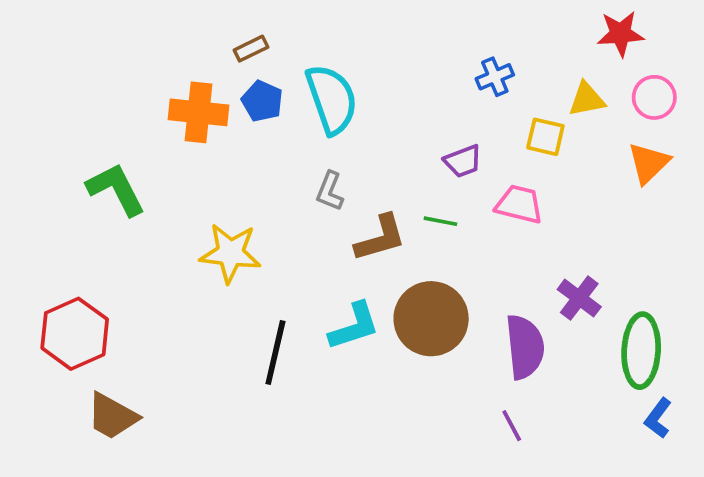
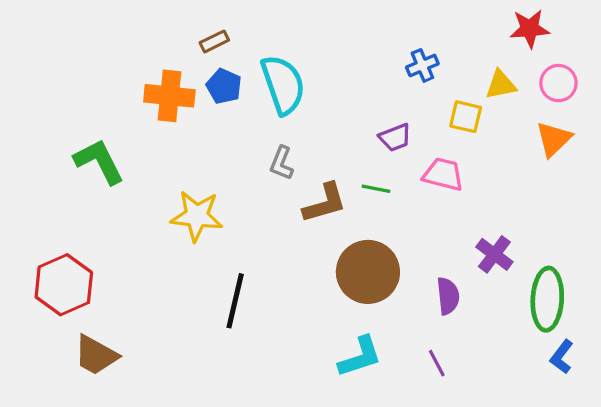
cyan L-shape: (354, 326) -> (360, 357), moved
purple semicircle: (525, 347) -> (448, 296), size x0.7

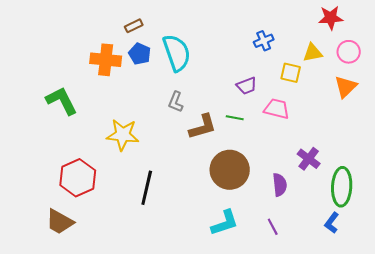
red hexagon: (64, 285) -> (78, 178), moved
blue L-shape: (562, 357) -> (332, 223), moved

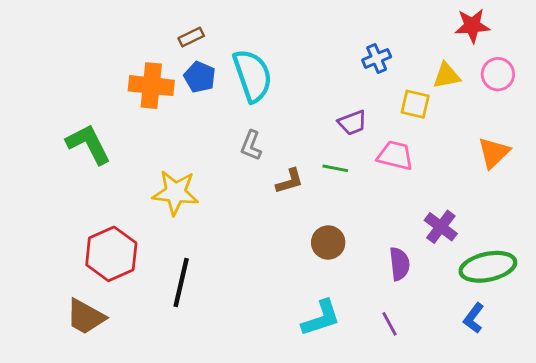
orange triangle: (346, 87) -> (494, 153), moved
brown L-shape: (203, 127) -> (290, 181), size x0.7
brown circle: (230, 170) -> (328, 243), size x0.6
green ellipse: (342, 187) -> (488, 267), turned 75
black line: (147, 188) -> (181, 282), moved

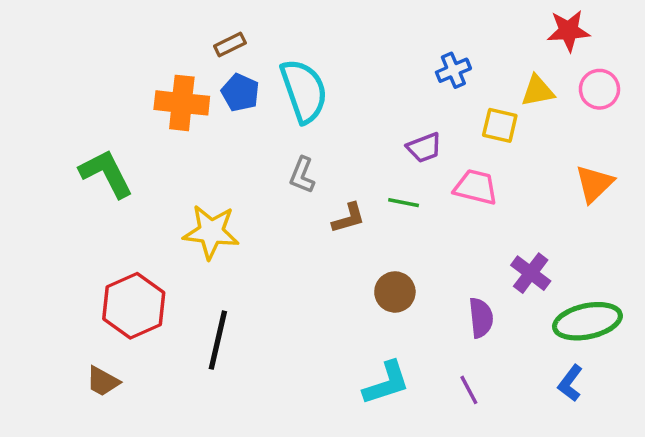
brown trapezoid: (86, 317) -> (103, 381), size x0.7

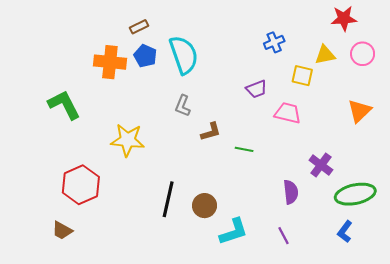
green line: (404, 203) -> (244, 149), moved
brown circle: (395, 292) -> (205, 206), moved
black line: (218, 340) -> (168, 199), moved

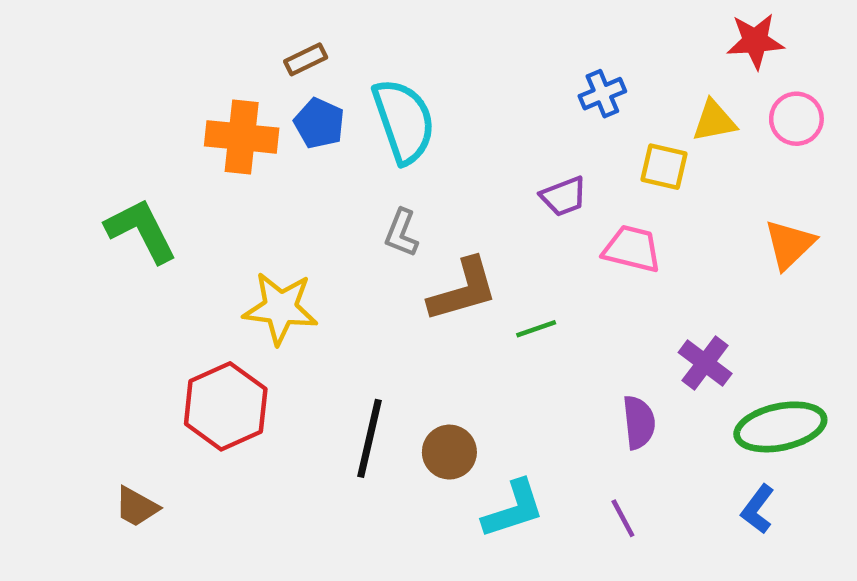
brown L-shape: (211, 132) -> (463, 290), size x1.6
green line: (244, 149) -> (536, 329), turned -30
red hexagon: (81, 185) -> (226, 406), moved

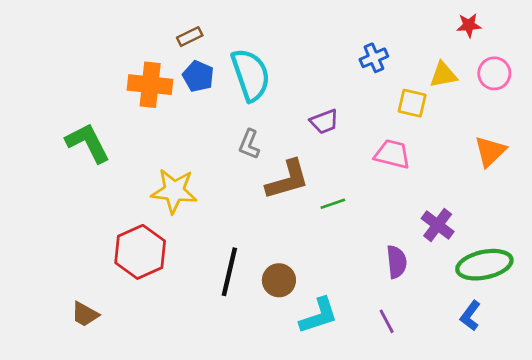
red star: (755, 41) -> (469, 25), size x0.7
purple trapezoid: (564, 196) -> (324, 122), moved

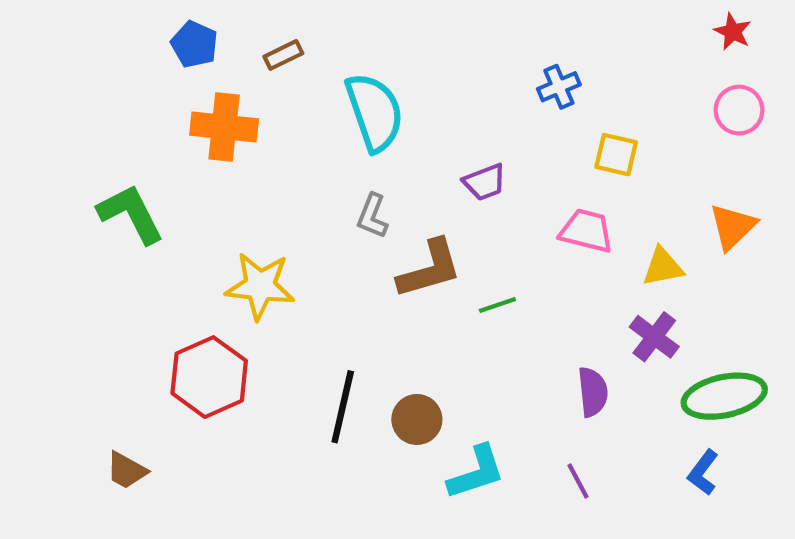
red star: (469, 25) -> (733, 32), moved, turned 30
yellow triangle: (443, 75) -> (663, 267), moved
blue pentagon: (198, 76) -> (194, 44), moved

